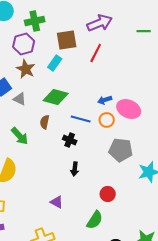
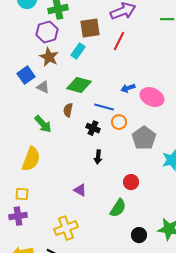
orange circle: (107, 120) -> (119, 122), moved
gray pentagon: (121, 150) -> (144, 138), turned 30

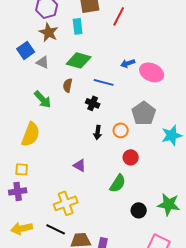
cyan rectangle: (78, 51) -> (78, 26), turned -42
orange circle: (119, 122) -> (121, 130), moved

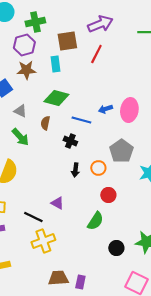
brown star: (49, 32) -> (26, 70), turned -30
gray triangle: (43, 62) -> (20, 111), moved
blue arrow: (128, 63) -> (105, 109), moved
pink ellipse: (152, 72) -> (129, 110), turned 75
black line: (56, 229) -> (33, 217), moved

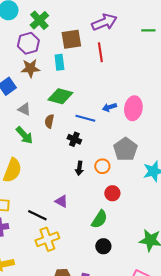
green cross: (35, 22) -> (39, 20), turned -30
red line: (96, 54) -> (100, 52), turned -36
black circle: (116, 248) -> (103, 246), moved

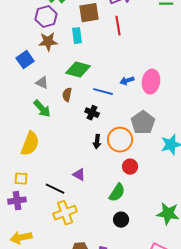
orange circle: (102, 166) -> (120, 140), size x1.6

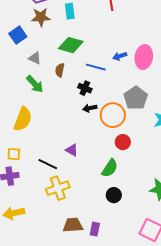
black arrow: (97, 142) -> (90, 108), moved, turned 72

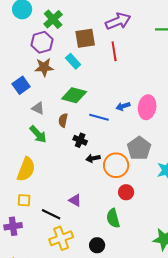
cyan rectangle: (70, 11) -> (73, 61), turned -35
black cross: (85, 88) -> (80, 140), moved
yellow square: (14, 154) -> (24, 200), moved
green semicircle: (110, 168) -> (113, 218), turned 132
black circle: (114, 195) -> (97, 245), moved

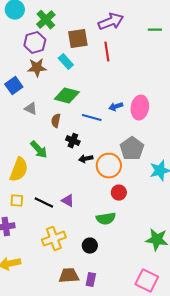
green arrow: (38, 134) -> (39, 150), moved
black line: (51, 214) -> (44, 203), moved
green semicircle: (113, 218) -> (106, 219), turned -84

